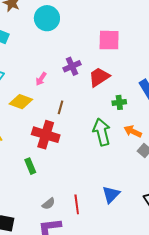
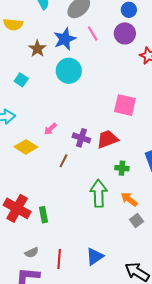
purple cross: (72, 66) -> (81, 138), moved, turned 30
red cross: (46, 135) -> (17, 208), moved
green rectangle: (30, 166) -> (44, 215), moved

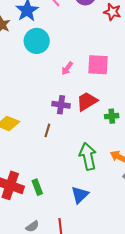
pink arrow: (50, 129) -> (67, 68), moved
green cross: (122, 168) -> (112, 116), moved
blue triangle: (95, 256) -> (80, 195), moved

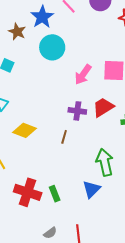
pink arrow: (67, 68) -> (83, 74), size x1.5
blue triangle: (80, 195) -> (91, 189), moved

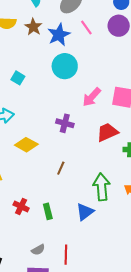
brown star: (17, 32) -> (33, 27), moved
purple cross: (77, 111) -> (65, 123), moved
brown line: (64, 137) -> (61, 168), moved
red cross: (28, 192) -> (21, 206), size x0.6

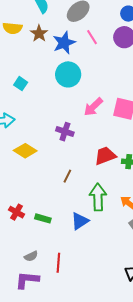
red trapezoid: (107, 132) -> (105, 156), moved
brown line: (61, 168) -> (67, 176), moved
green rectangle: (48, 211) -> (43, 218), turned -63

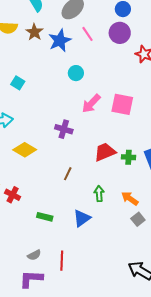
cyan circle: (68, 74) -> (76, 73), moved, size x0.6
green arrow: (98, 197) -> (99, 194), size x0.6
red cross: (16, 212) -> (13, 195), moved

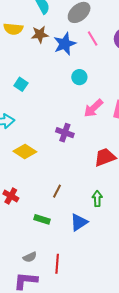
brown star: (34, 32) -> (40, 34), turned 30
brown line: (68, 174) -> (57, 191), moved

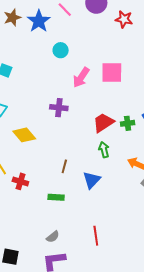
yellow diamond: (25, 151) -> (24, 135), turned 30
green arrow: (97, 199) -> (104, 150), moved
blue triangle: (79, 222) -> (92, 180), moved
red line: (57, 264) -> (96, 236), moved

